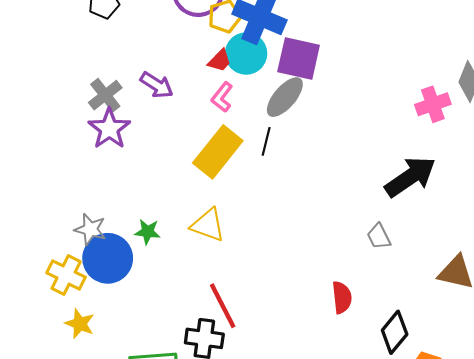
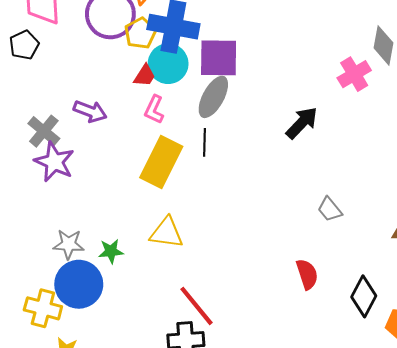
black arrow: (410, 177) -> (302, 123), moved, size x0.7
gray star: (90, 229) -> (69, 244), moved

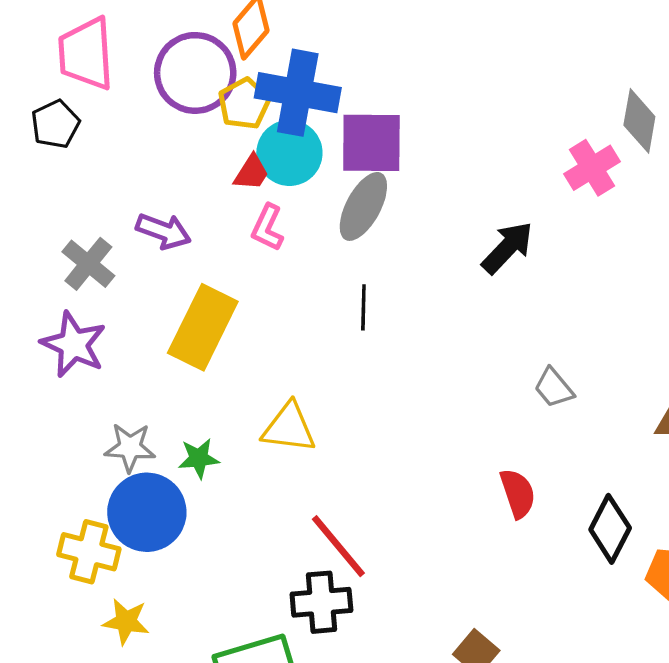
black line: (205, 142) -> (363, 307), moved
purple star: (54, 162) -> (73, 344), moved
yellow rectangle: (161, 162) -> (203, 327), moved

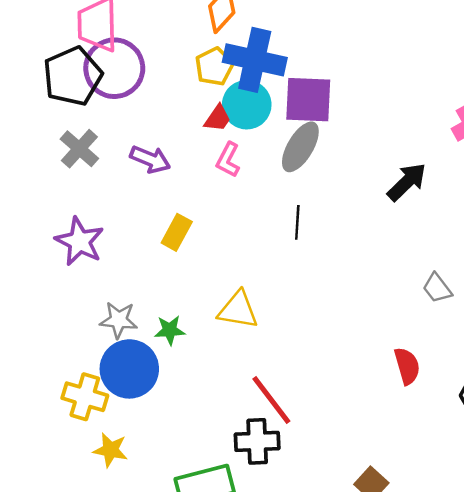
purple circle: (195, 73) -> (114, 68), moved
black pentagon: (55, 124) -> (73, 76), size x1.6
gray cross: (88, 264) -> (79, 149), moved
yellow rectangle: (203, 327) -> (177, 232), size x0.6

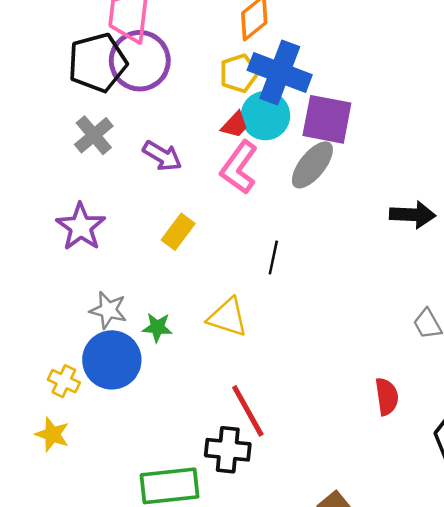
pink L-shape: (228, 160) -> (239, 167), size x1.5
black arrow: (407, 182) -> (413, 215), turned 39
black line: (297, 222) -> (273, 258), moved
yellow cross: (85, 397) -> (64, 381), size x0.7
yellow star: (111, 450) -> (52, 434), moved

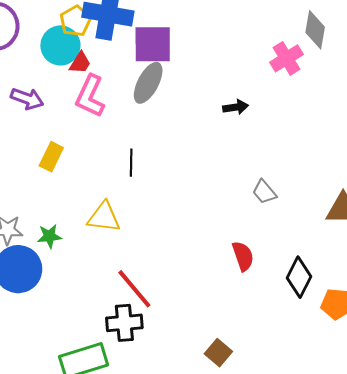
cyan circle: (265, 116) -> (60, 45), moved
black arrow: (413, 215) -> (236, 107), size x0.7

